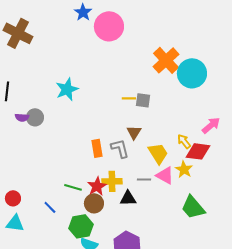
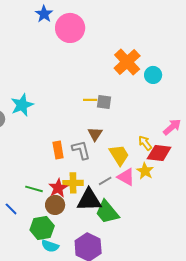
cyan circle: (192, 73) -> (153, 75), size x0.6
cyan star: (67, 89) -> (22, 105), moved
gray line: (144, 179) -> (105, 181), turned -32
black triangle: (128, 198) -> (89, 200), size x1.5
green trapezoid: (193, 207) -> (107, 212), moved

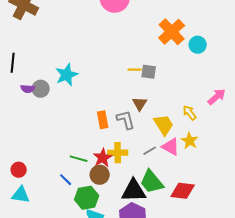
red diamond: (159, 153) -> (183, 191), moved
black triangle: (89, 200) -> (134, 191), moved
blue line: (11, 209) -> (66, 180), moved

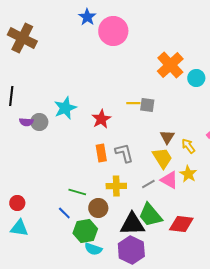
brown triangle: (140, 104) -> (167, 137), moved
red star: (103, 158) -> (101, 119), moved

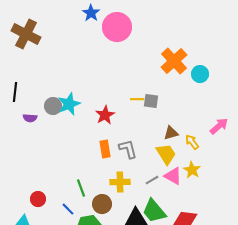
gray circle: (39, 122) -> (53, 106), moved
brown triangle: (167, 137) -> (171, 133), turned 42
green line: (77, 192) -> (81, 188), turned 54
red circle: (17, 203) -> (38, 199), moved

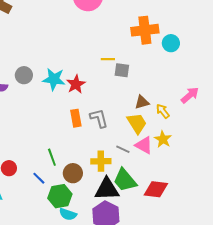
orange cross: (174, 61) -> (145, 30), turned 36
yellow line: (137, 99) -> (108, 59), moved
cyan star: (69, 104) -> (54, 79), moved, turned 30
gray line: (152, 180) -> (123, 149), turned 56
yellow cross: (120, 182) -> (101, 161), moved

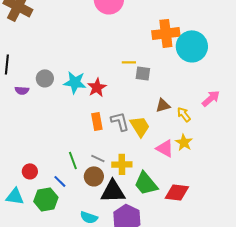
cyan circle: (171, 43) -> (192, 46), size x1.8
yellow trapezoid: (137, 123) -> (140, 126), moved
gray line: (123, 149) -> (98, 158), moved
black triangle: (107, 189) -> (113, 191), moved
green hexagon: (60, 196) -> (46, 199), moved

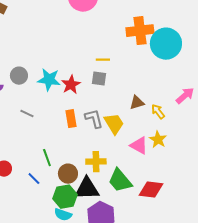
gray square: (143, 73) -> (99, 79), moved
gray line: (98, 158) -> (27, 114), moved
green hexagon: (46, 199) -> (65, 197), moved

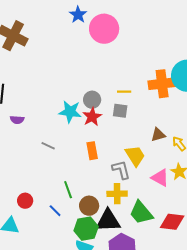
orange cross: (140, 31) -> (162, 84), moved
gray circle: (19, 76) -> (92, 100), moved
gray L-shape: (94, 119) -> (121, 170), moved

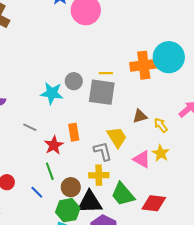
gray square: (120, 111) -> (102, 92), size x1.8
red star: (92, 117) -> (54, 145), moved

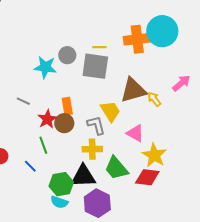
brown triangle: (140, 116) -> (133, 90), size x1.8
yellow star: (161, 153) -> (154, 155), moved, size x1.4
brown circle: (71, 187) -> (64, 123), moved

